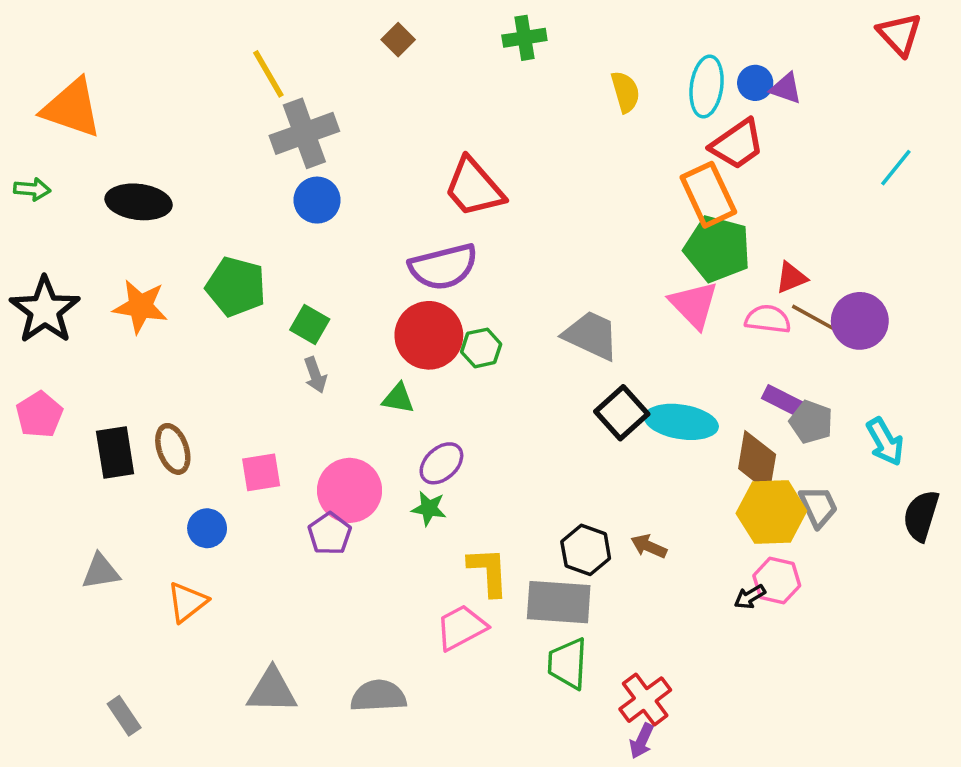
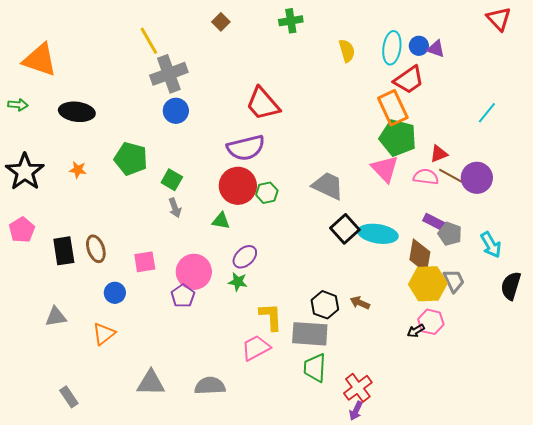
cyan line: (896, 168) -> (487, 113), moved
orange star: (140, 306) -> (78, 170), size x0.6

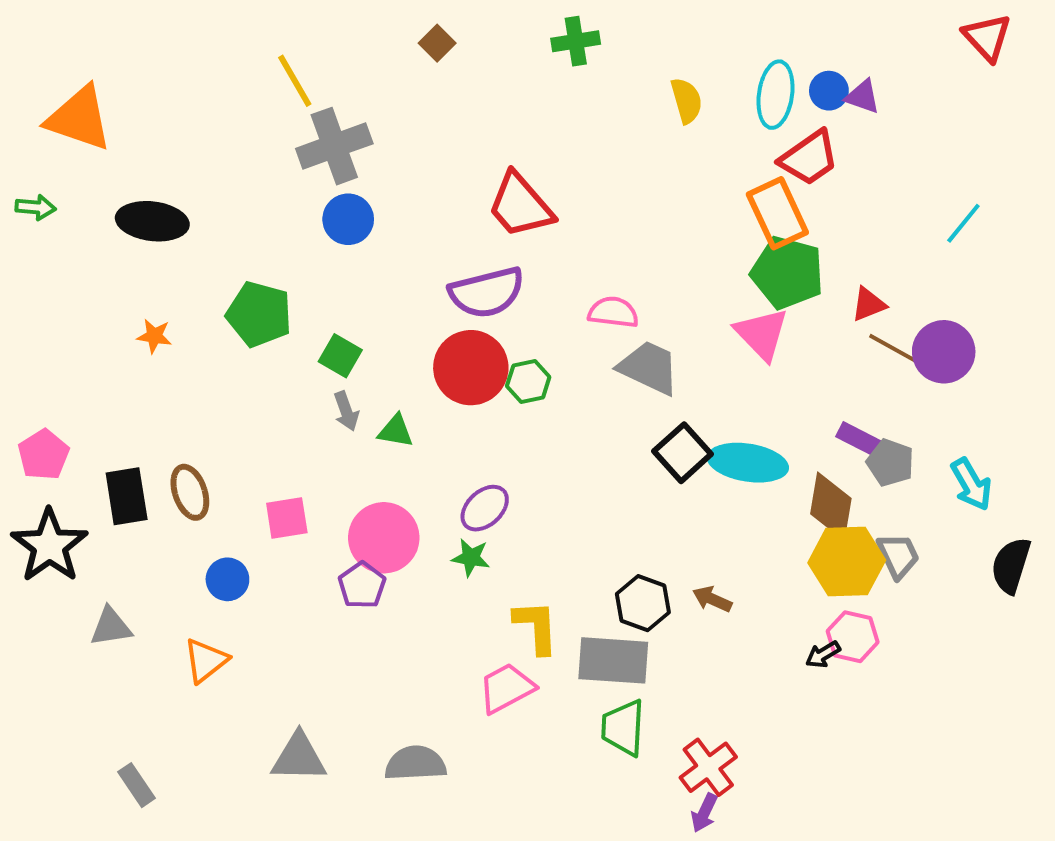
black star: (25, 172) -> (49, 546), moved
pink semicircle: (426, 177) -> (613, 312), moved
green triangle: (221, 221) -> (396, 431), moved

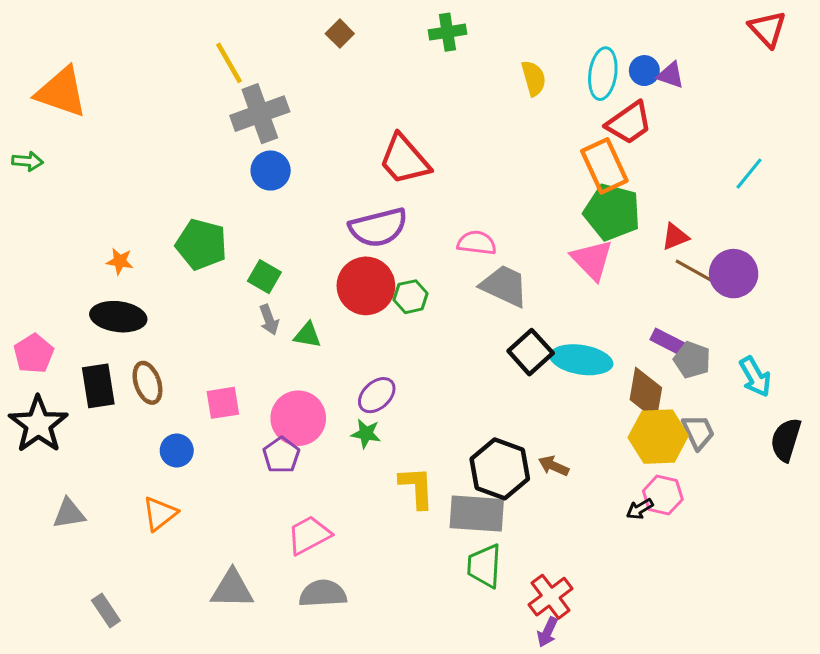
black ellipse: (152, 221) -> (118, 317), moved
black hexagon: (643, 603) -> (500, 469), size x1.4
gray triangle: (111, 627) -> (69, 514), moved
pink trapezoid: (506, 688) -> (309, 535), moved

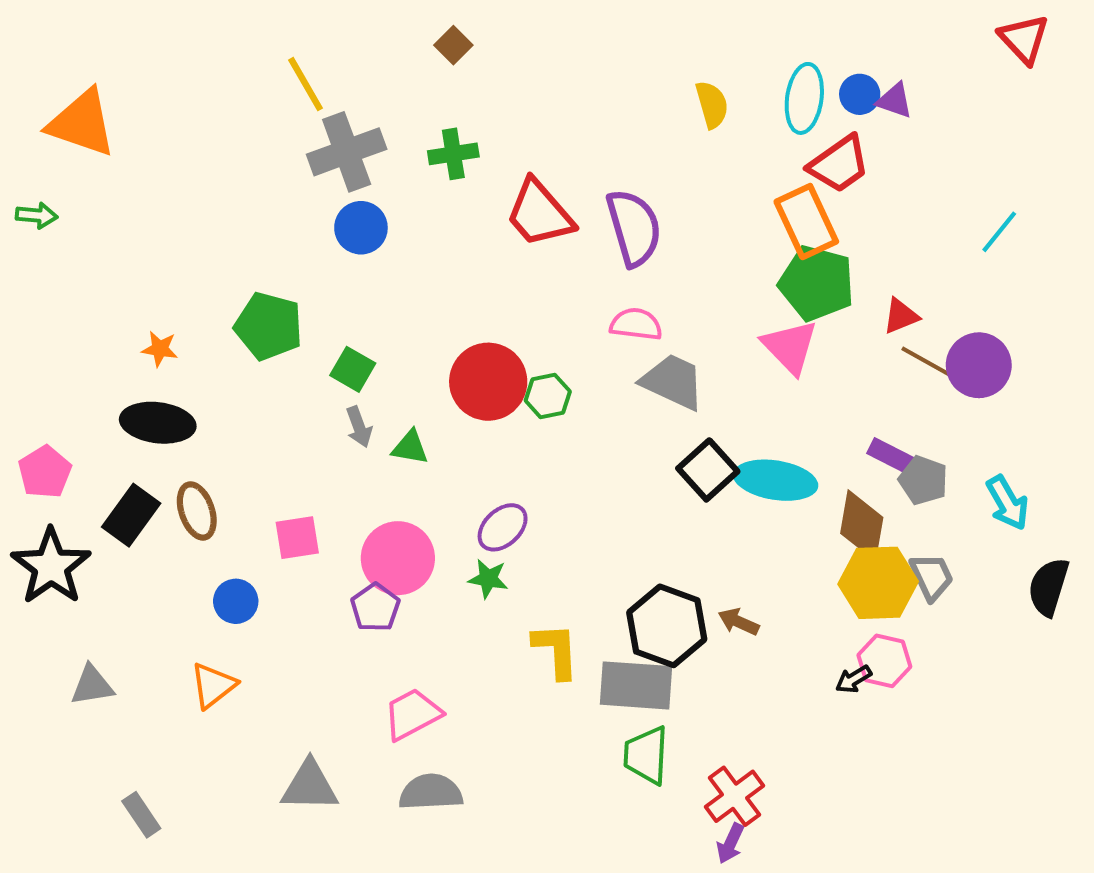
green cross: (447, 32) -> (453, 154), moved
purple semicircle: (378, 227) -> (634, 228), moved, turned -92
black rectangle: (98, 386) -> (131, 515), turned 45

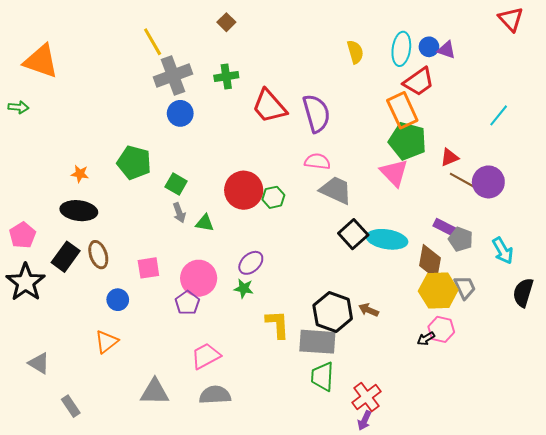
gray triangle: (92, 685) -> (39, 363), moved, turned 40

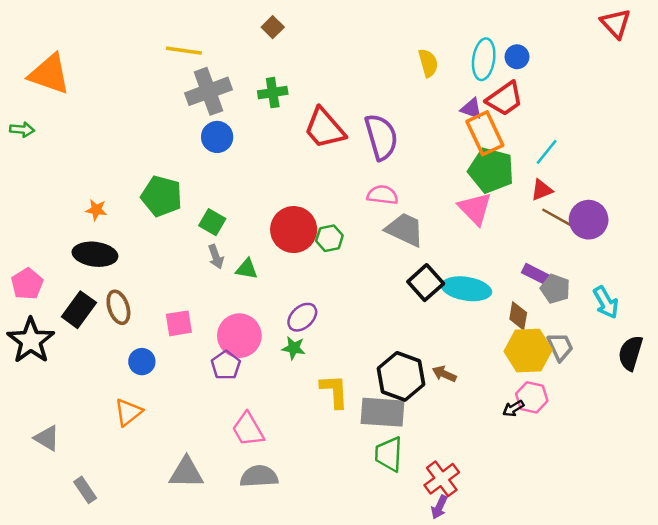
yellow line: (153, 42) -> (184, 51), turned -52
purple triangle: (446, 50) -> (471, 109), moved
cyan line: (499, 115) -> (547, 152), moved
brown diamond: (430, 262) -> (518, 316), size x0.7
pink trapezoid: (206, 356) -> (248, 429), turned -92

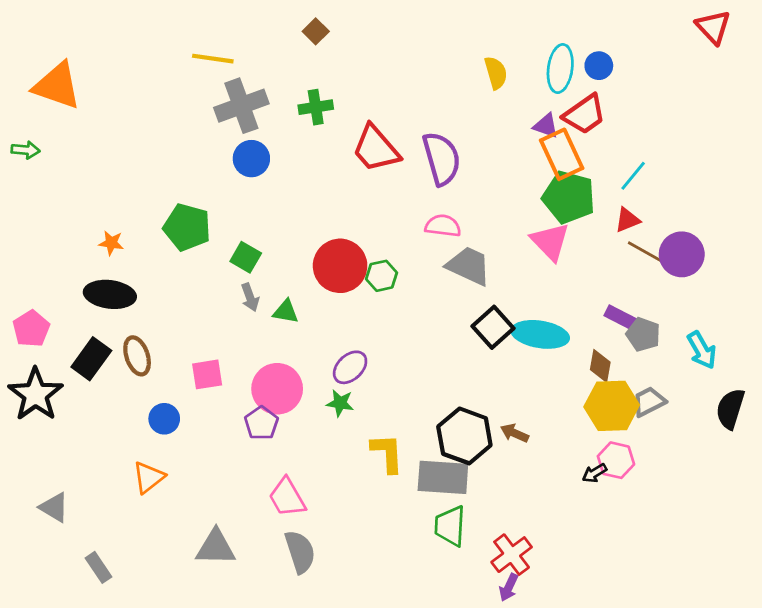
gray trapezoid: (560, 347) -> (649, 402), turned -92
gray semicircle: (259, 476) -> (300, 552), turned 75

